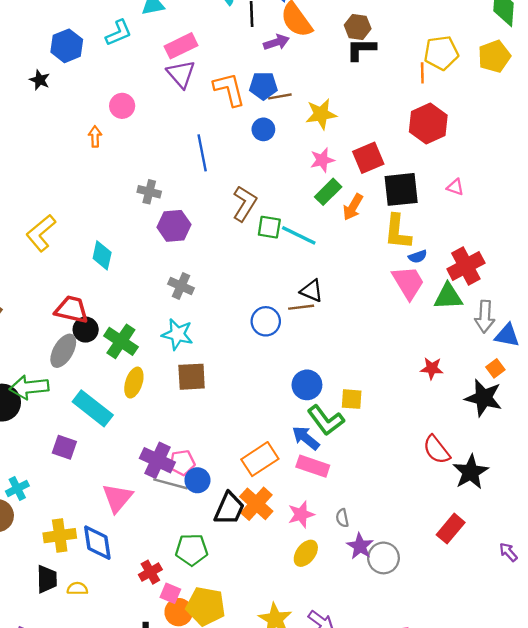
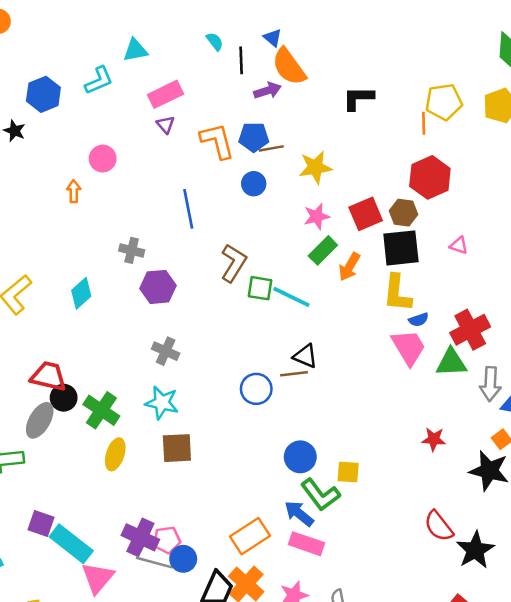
brown hexagon: (358, 27) -> (403, 213), moved
purple triangle: (181, 74) -> (166, 125), size x0.6
cyan diamond: (102, 255) -> (81, 293), moved, turned 36
cyan rectangle: (93, 408) -> (71, 544), moved

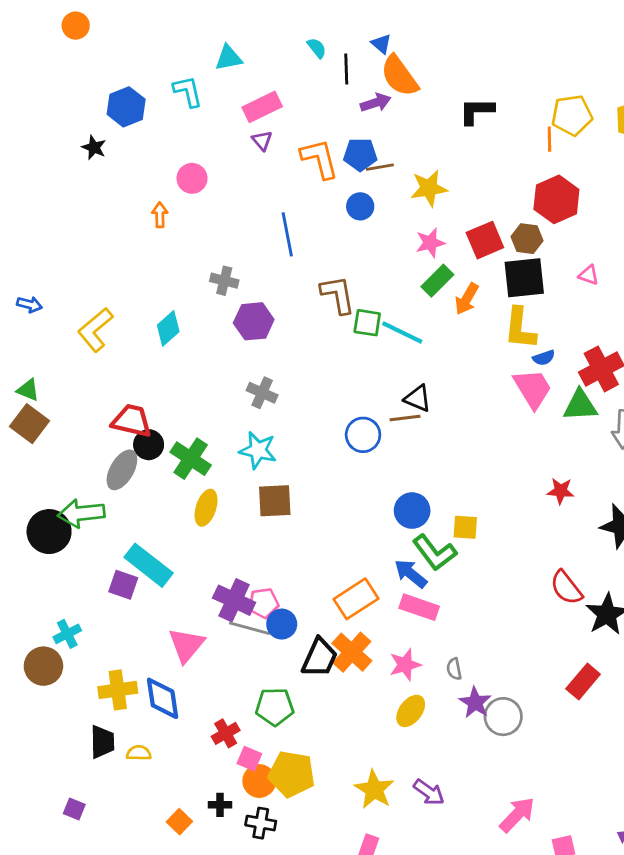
cyan L-shape: (99, 80) -> (188, 91), turned -80
brown L-shape: (234, 263) -> (338, 295), turned -42
cyan rectangle: (71, 544) -> (149, 565), moved

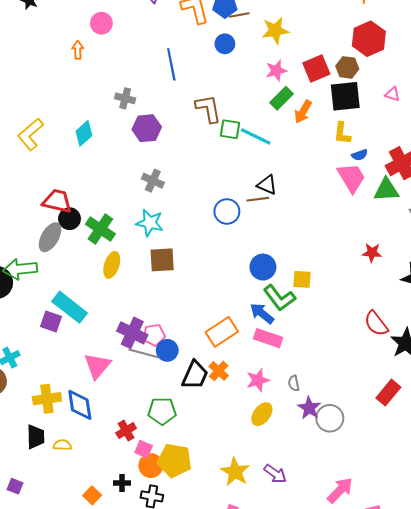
yellow L-shape: (520, 328) -> (342, 133), size x0.7
orange cross: (352, 652) -> (219, 371), size x0.7

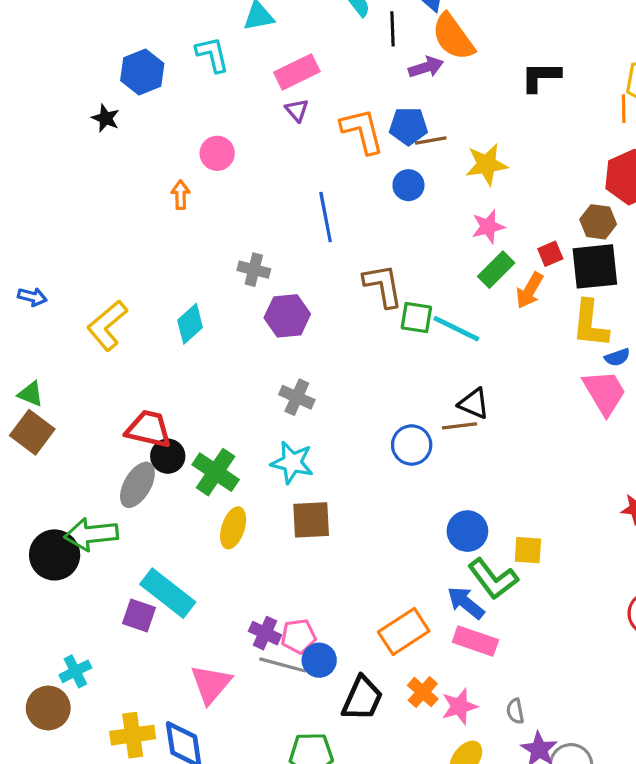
red square: (316, 69) -> (550, 254), moved, size x0.6
yellow L-shape: (342, 133) -> (590, 324), size x1.4
purple cross: (132, 333) -> (265, 633), size x0.7
orange cross: (219, 371) -> (423, 692), moved

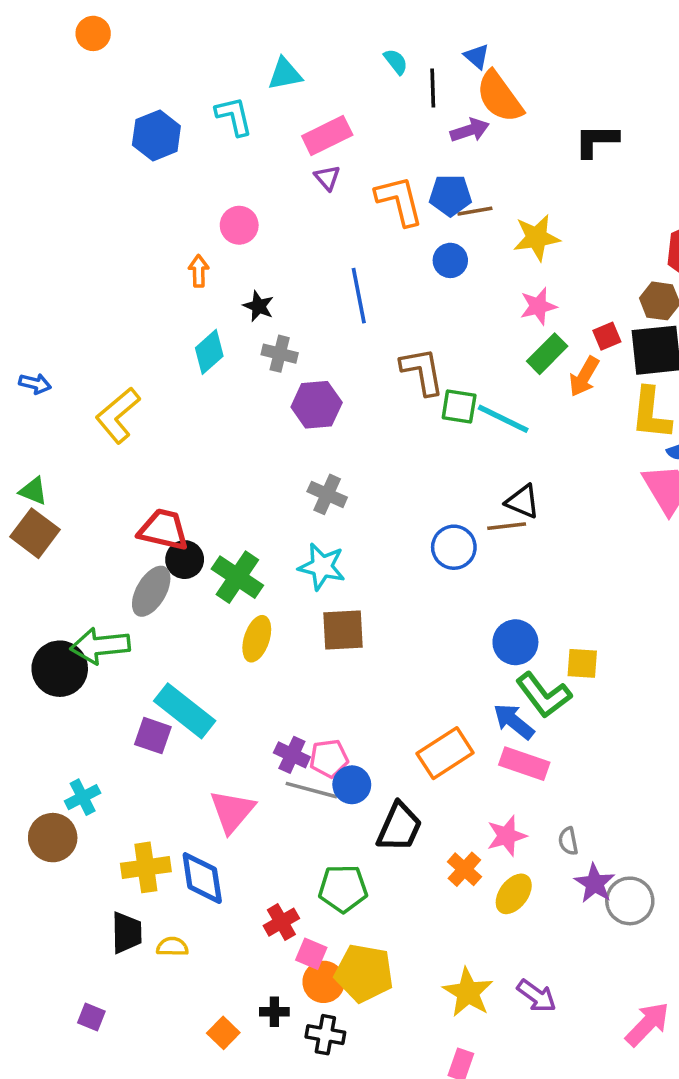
black star: (106, 118) -> (259, 306), moved
cyan diamond: (190, 324) -> (209, 352), moved
orange cross: (423, 692) -> (464, 869), moved

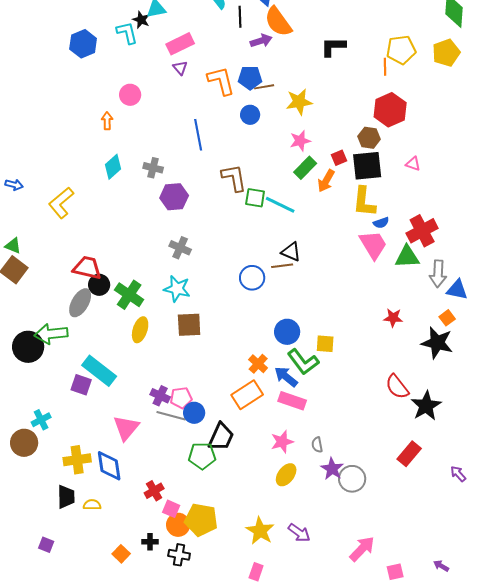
black star: (259, 306) -> (141, 20), moved
orange cross: (464, 869) -> (258, 364), moved
green pentagon: (343, 889) -> (202, 456), moved

